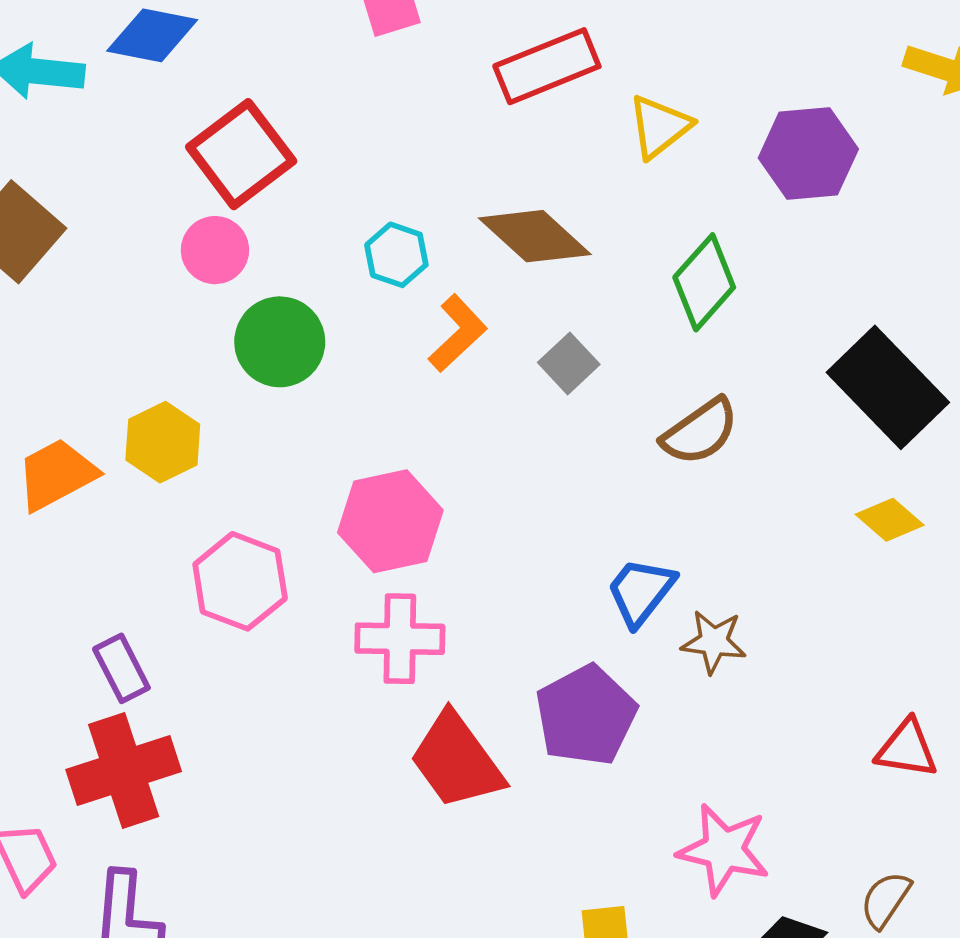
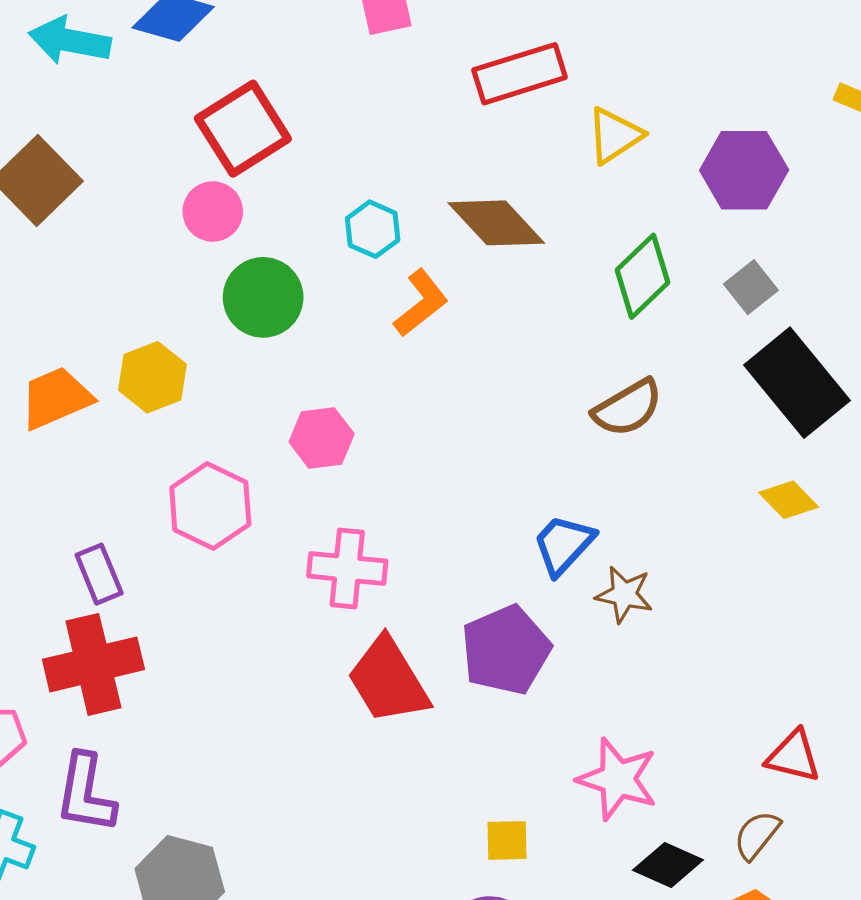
gray square: (569, 363) -> (751, 287), moved
pink hexagon: (390, 521) -> (322, 438), moved, size x0.7
red triangle: (907, 749) -> (793, 756), moved

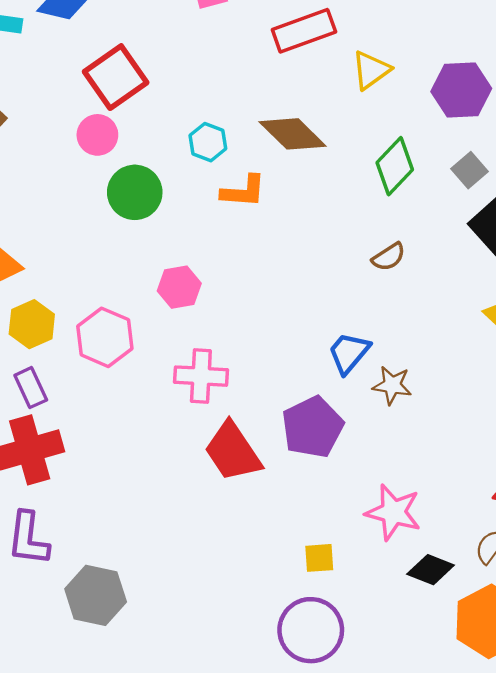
orange L-shape: (421, 303) -> (243, 191), turned 45
yellow hexagon: (152, 377) -> (32, 324), moved
brown semicircle: (628, 408) -> (389, 257), size x0.7

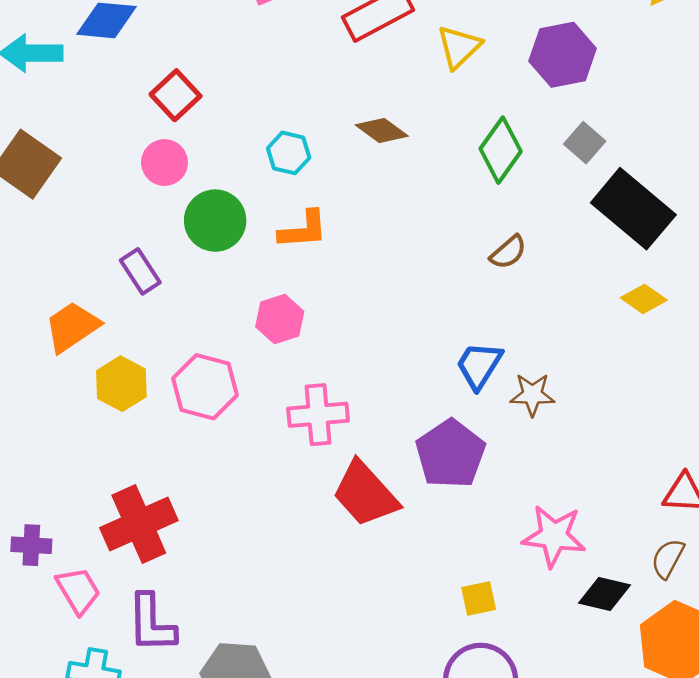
red square: (116, 77) -> (176, 95), size x0.7
brown diamond: (293, 134) -> (382, 130), size x0.7
orange L-shape: (243, 191) -> (303, 230), moved
purple rectangle: (31, 388) -> (140, 271), moved

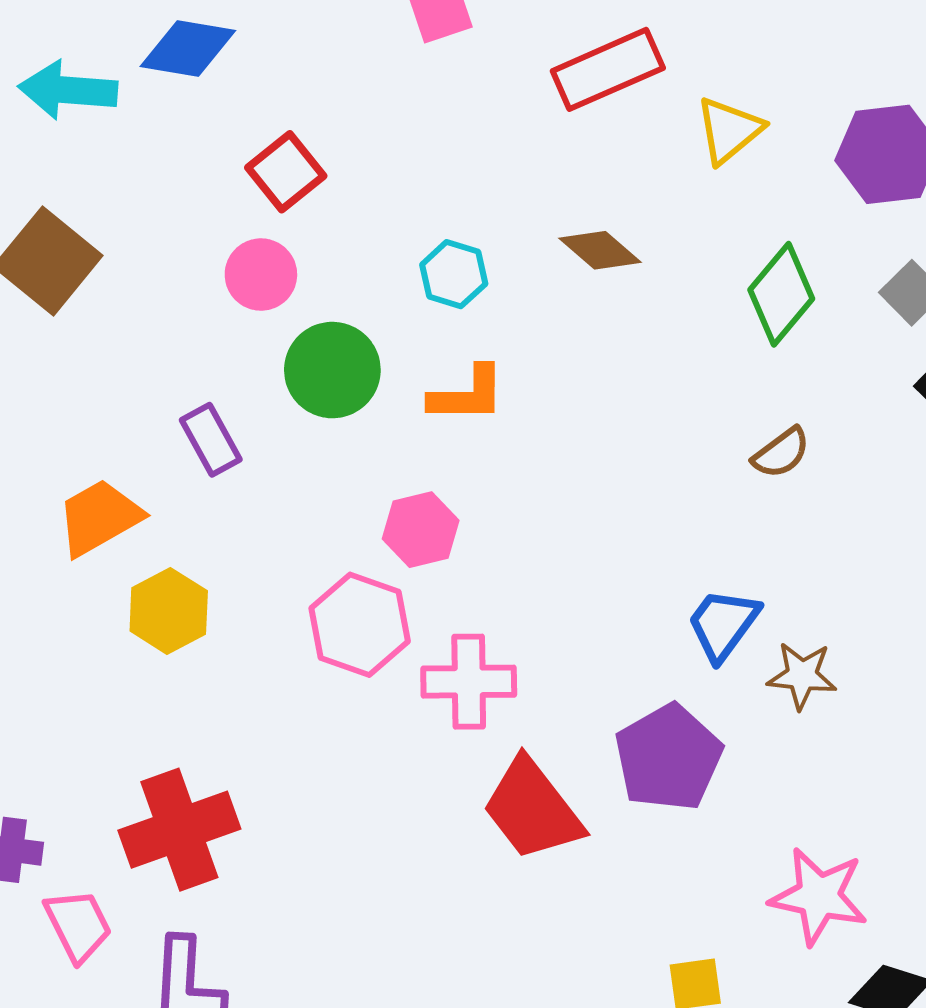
pink hexagon: (205, 387) -> (360, 625), moved

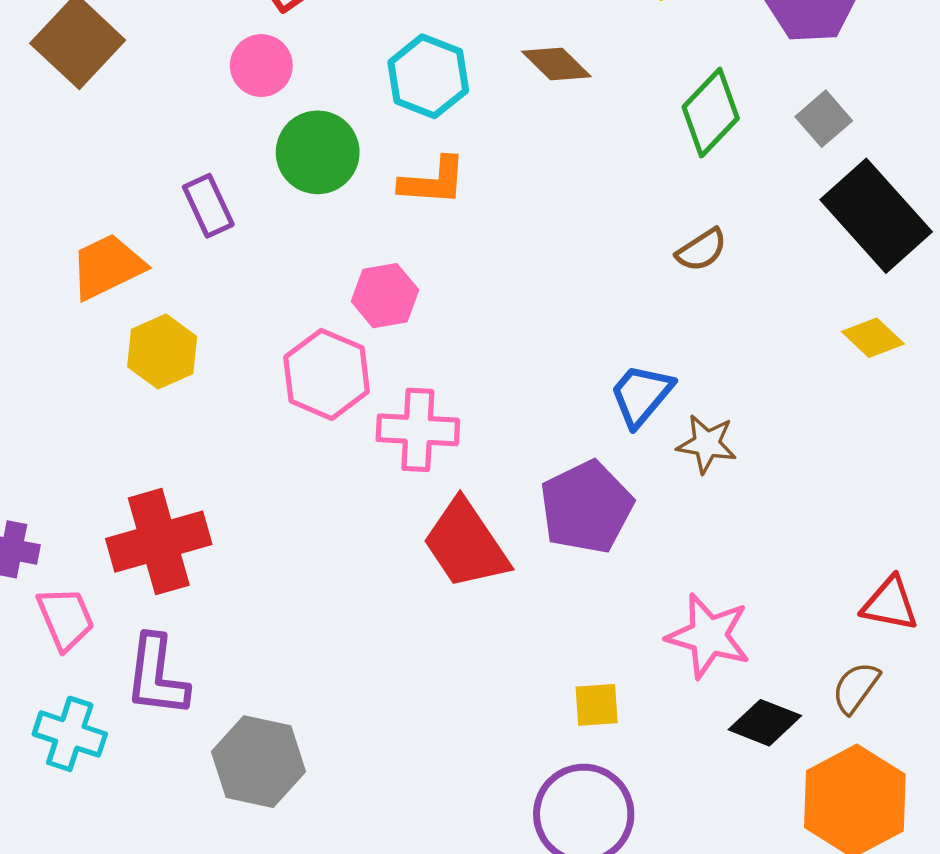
cyan hexagon: (454, 274) -> (428, 76), size x1.4

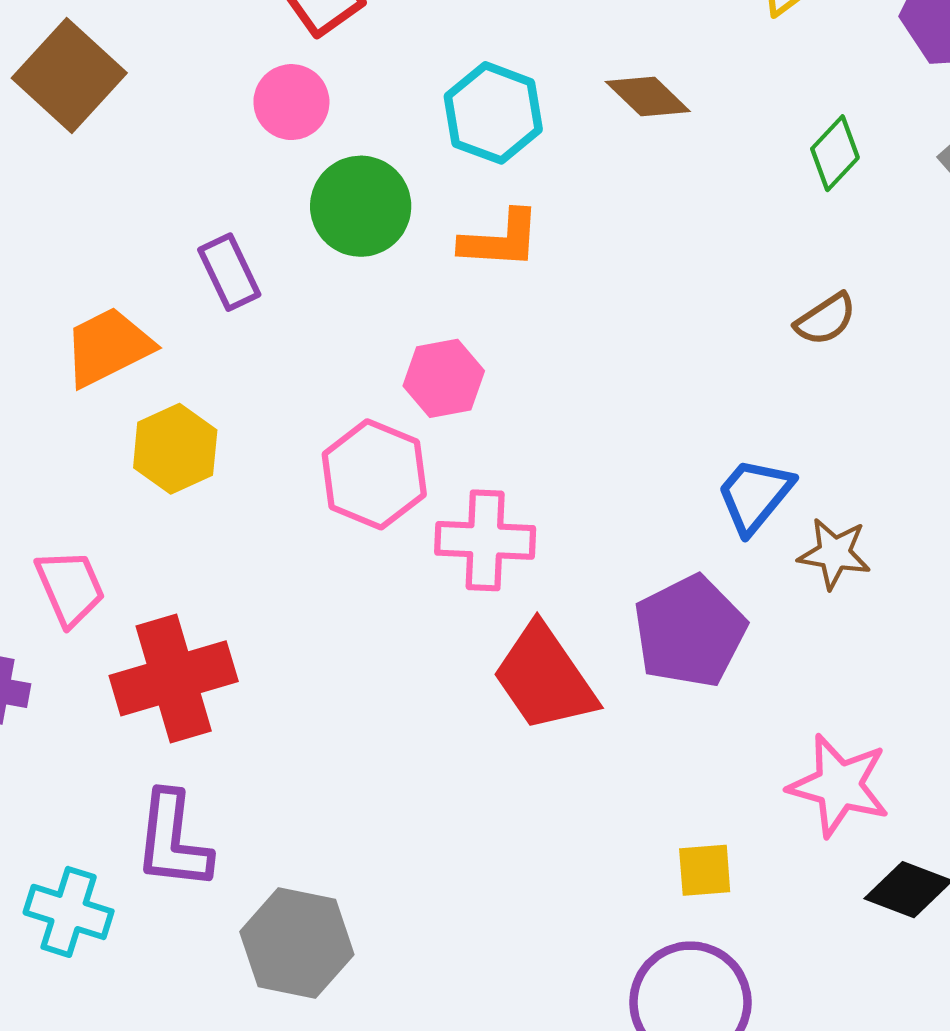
green diamond: (711, 113) -> (835, 153), size x0.7
pink trapezoid: (66, 619) -> (70, 588), moved

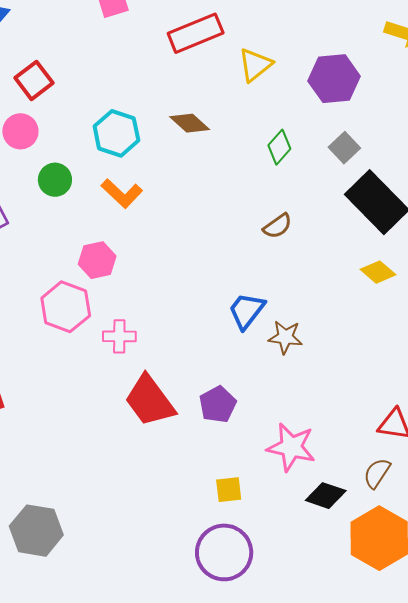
green circle: (361, 206) -> (55, 180), size x0.7
orange L-shape: (500, 240) -> (122, 193), turned 42
pink cross: (485, 540) -> (119, 336), size x0.7
purple pentagon: (690, 631) -> (218, 404), moved, size x0.7

